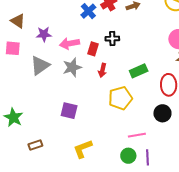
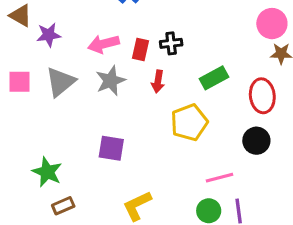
purple star: (44, 34) -> (49, 35), moved
black cross: (112, 39) -> (171, 43), moved
pink square: (13, 48) -> (19, 82), moved
green star: (13, 117) -> (47, 172), moved

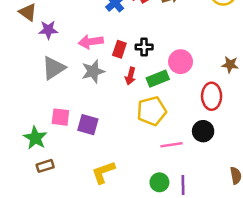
pink circle: (272, 24) -> (181, 62), moved
green rectangle: (214, 78) -> (158, 79), moved
pink square: (19, 82) -> (60, 117), moved
pink line: (219, 178) -> (171, 145), moved

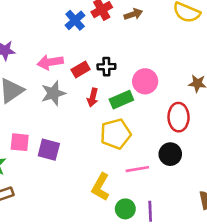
red rectangle: (119, 49) -> (81, 70), turned 42
yellow L-shape: (103, 172) -> (101, 187), moved, turned -40

